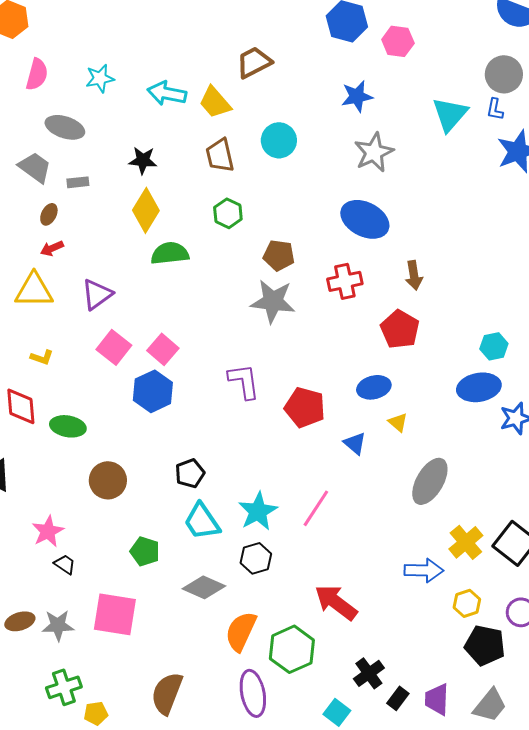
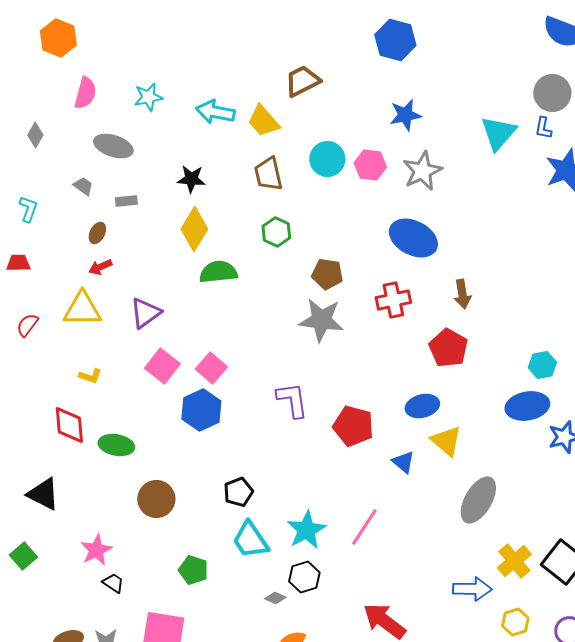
pink hexagon: (398, 41) -> (370, 165), moved
gray trapezoid: (35, 167) -> (83, 186), size x0.6
yellow triangle: (398, 422) -> (446, 441), size x1.6
gray diamond: (204, 587) -> (275, 598), moved, size x0.5

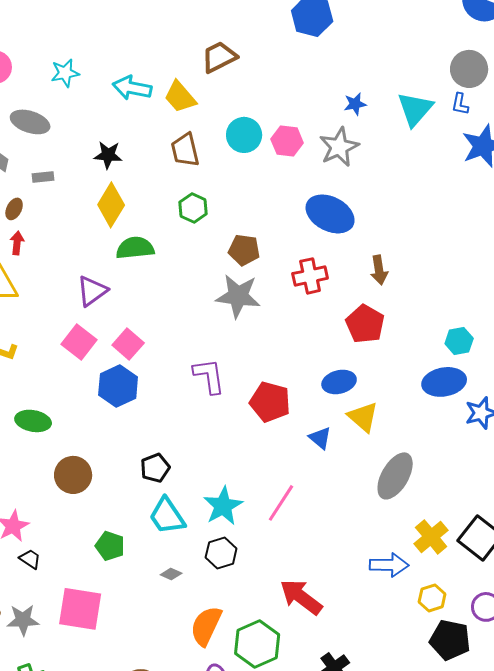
blue star: (405, 115) -> (355, 104), moved, size x0.7
red arrow: (100, 267) -> (17, 243), turned 120
purple triangle: (145, 313) -> (92, 291), moved
gray diamond: (275, 598) -> (171, 574), moved

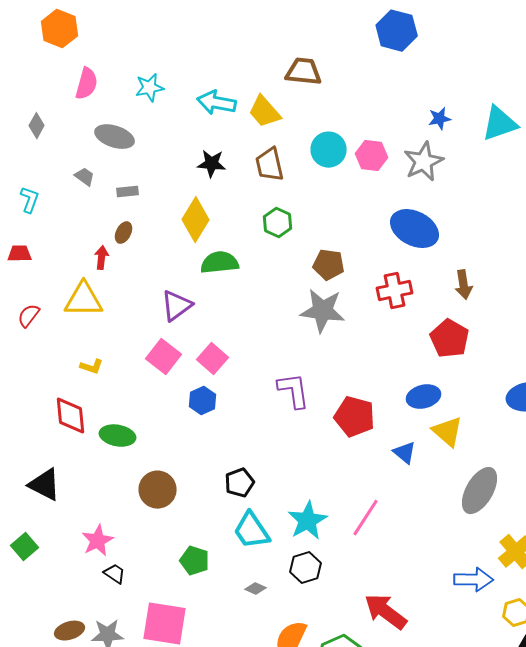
brown trapezoid: (219, 57) -> (304, 72), turned 33
cyan triangle: (415, 109) -> (500, 124), turned 30
black star: (108, 155) -> (212, 164), moved
brown ellipse: (14, 209) -> (124, 233), moved
blue hexagon: (118, 386) -> (203, 401), size x0.7

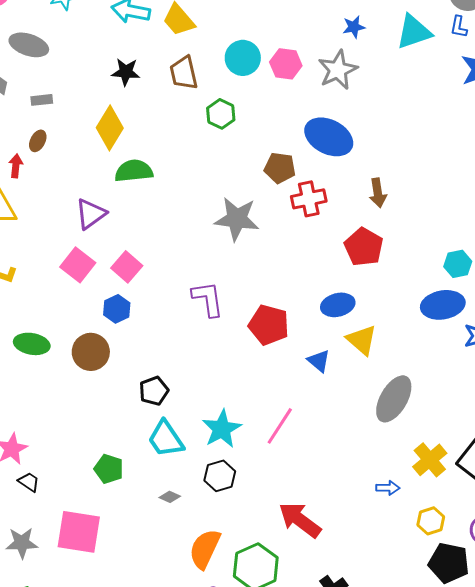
green hexagon: (278, 223) -> (221, 114), moved
brown pentagon: (329, 265) -> (280, 168), moved
brown circle: (158, 490) -> (91, 352), moved
blue arrow: (474, 580) -> (388, 488), size x0.6

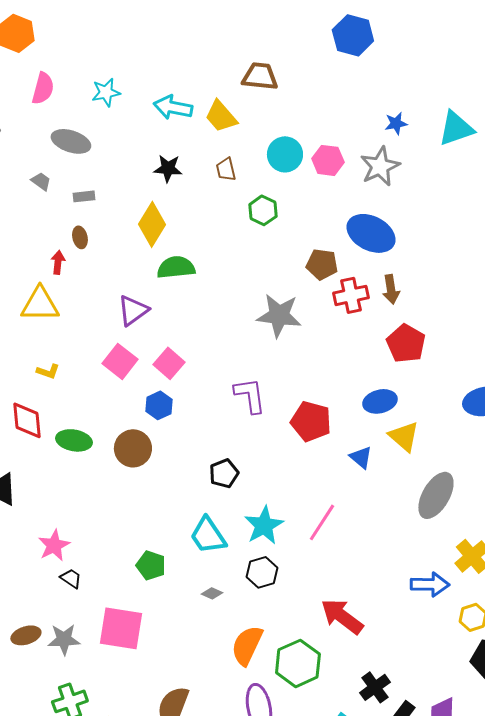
brown trapezoid: (184, 73) -> (226, 169), size x0.7
brown ellipse: (38, 141) -> (80, 237), turned -40
brown arrow: (378, 193) -> (391, 289), moved
black pentagon: (154, 391) -> (224, 473), moved
blue arrow: (388, 488) -> (430, 584), size x1.6

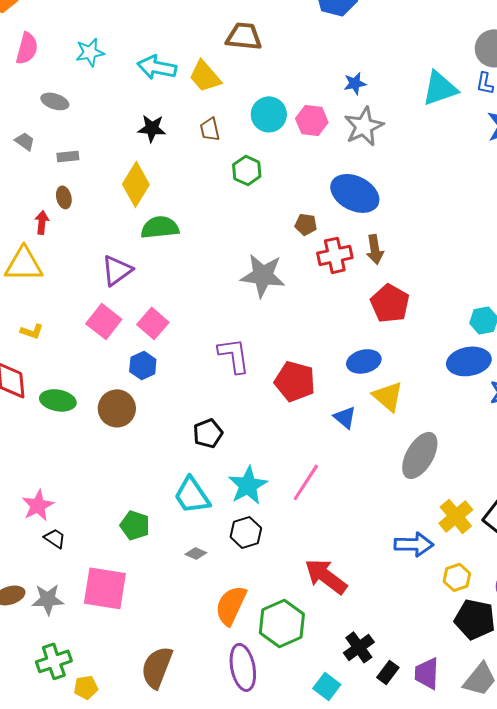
blue star: (396, 123) -> (355, 83), moved
gray ellipse: (71, 141) -> (55, 101), size x0.7
brown pentagon: (322, 264) -> (306, 224), size x0.7

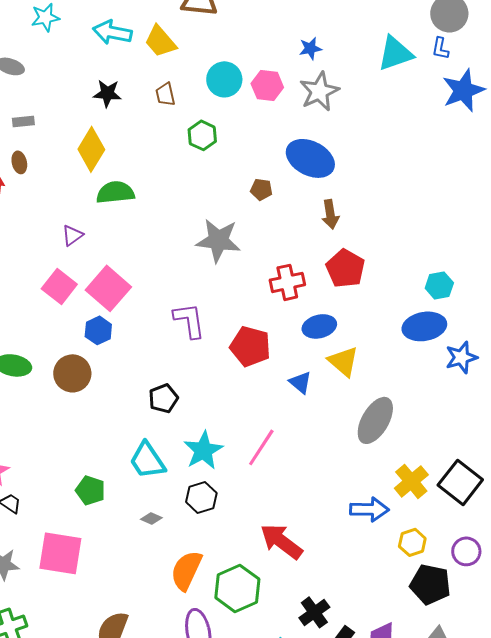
red cross: (335, 255) -> (287, 282), moved
purple triangle: (117, 270) -> (72, 235), size x0.7
pink square: (153, 323) -> (108, 288), size x1.4

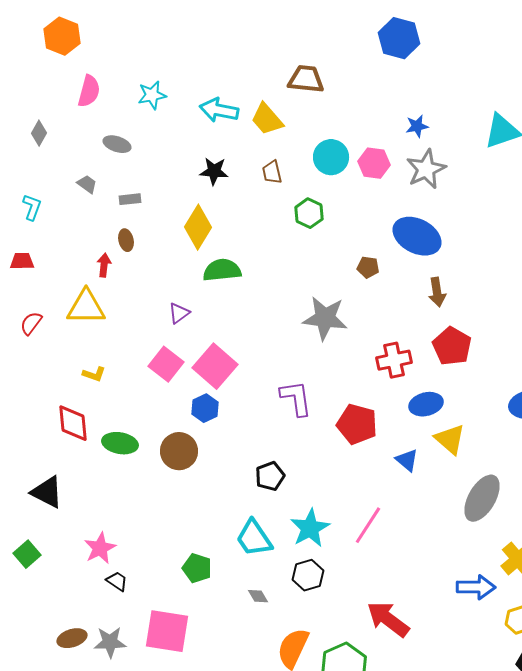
gray diamond: (151, 518) -> (258, 596), turned 35

